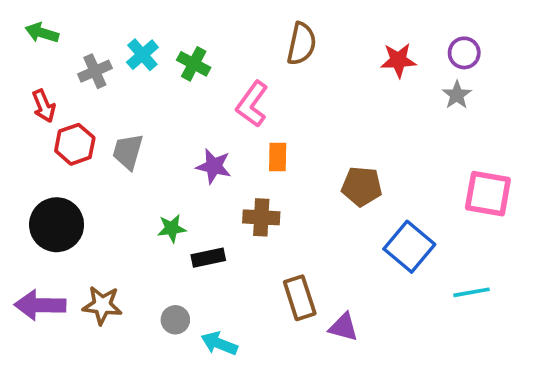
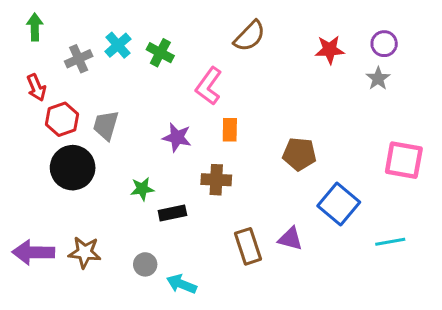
green arrow: (42, 33) -> (35, 27), turned 72
brown semicircle: (301, 44) -> (250, 36), turned 32
black circle: (57, 225) -> (73, 168), moved
purple triangle: (344, 327) -> (290, 239), moved

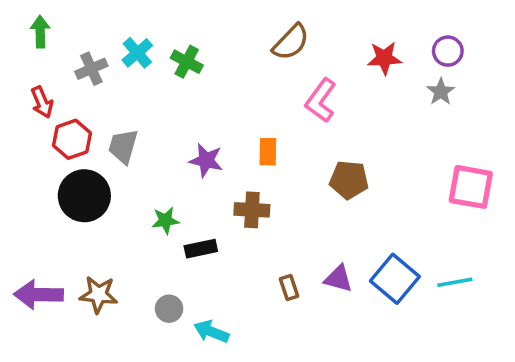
pink L-shape: (209, 86) -> (321, 100), moved
blue square: (339, 204) -> (395, 279), moved
brown rectangle: (248, 246) -> (289, 287), size x0.6

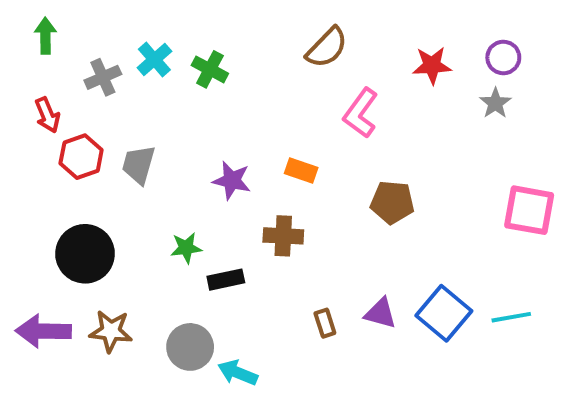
orange rectangle: (268, 152) -> (301, 171), turned -72
black circle: (84, 196) -> (85, 254), moved
gray circle: (169, 309) -> (190, 347), size x1.5

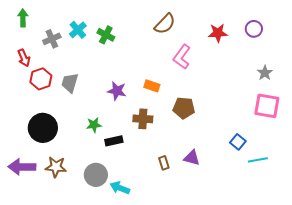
gray star: (495, 103) -> (265, 73), moved
brown pentagon: (392, 202) -> (184, 108), moved
blue square: (444, 313) -> (238, 142), moved, size x0.6

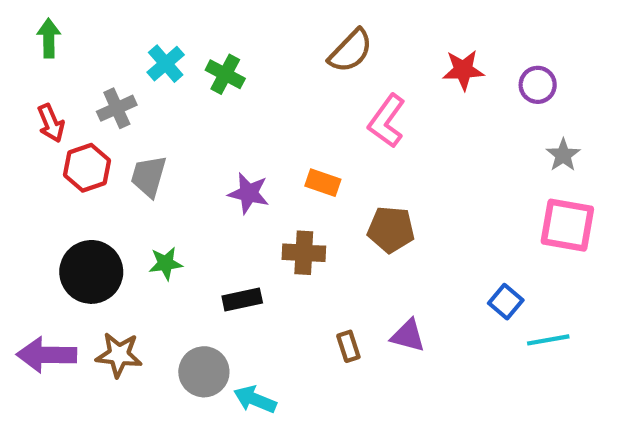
purple circle: (254, 29) -> (538, 85), moved
gray cross: (52, 39) -> (117, 108), moved
green star: (94, 125) -> (166, 263), moved

